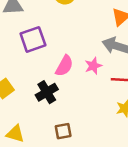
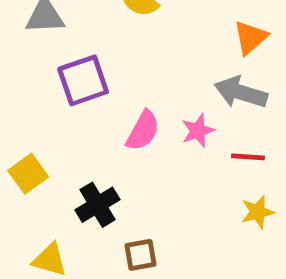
black cross: (47, 92) -> (97, 205), moved

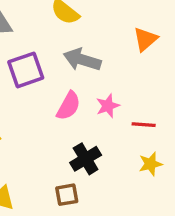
gray arrow: (241, 92) -> (82, 60), moved
black cross: (97, 205) -> (86, 159), moved

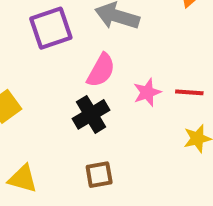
pink star: (108, 106) -> (147, 92), moved
black cross: (86, 159) -> (91, 114), moved

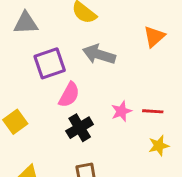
pink semicircle: (101, 70) -> (69, 95), moved

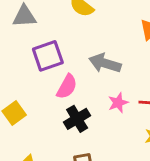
gray arrow: (99, 54) -> (105, 63), moved

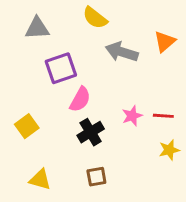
gray arrow: (105, 63) -> (122, 52), moved

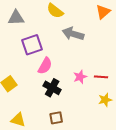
orange triangle: (165, 42) -> (103, 12), moved
black cross: (91, 132) -> (52, 88), turned -30

